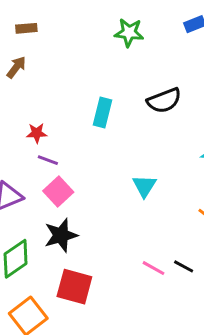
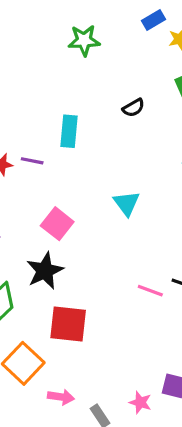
black semicircle: (164, 101) -> (133, 108), size x0.6
purple line: (48, 160) -> (32, 161), moved
pink square: (58, 191) -> (57, 224), moved

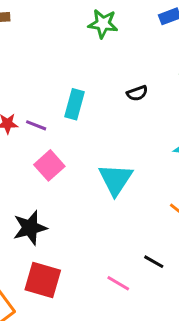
cyan triangle: (127, 203) -> (115, 179), size x1.4
pink square: (57, 224) -> (49, 165), moved
pink line: (150, 291) -> (118, 283), moved

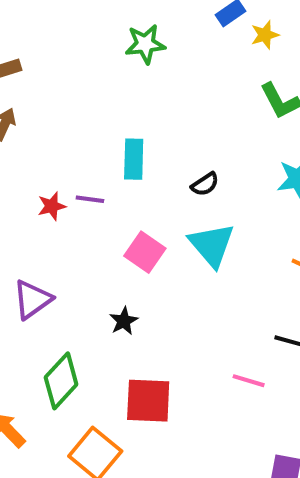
black semicircle: (137, 93) -> (205, 184), moved
pink square: (49, 165) -> (145, 252), moved
black star: (30, 228) -> (124, 321), moved, size x0.6

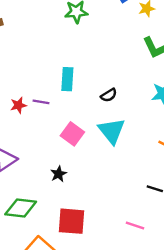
green diamond: (61, 381) -> (21, 208), turned 52
pink line: (249, 381) -> (135, 225), moved

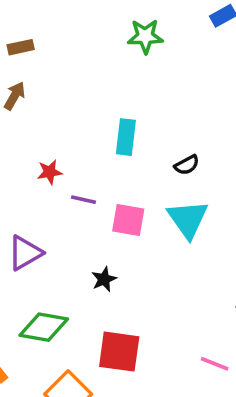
purple line: (41, 102) -> (83, 200), moved
pink square: (72, 134) -> (128, 220), turned -30

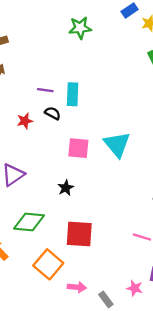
black semicircle: (187, 165) -> (53, 113), moved, turned -119
purple line: (83, 200) -> (45, 90), moved

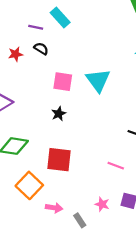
cyan rectangle: (73, 94) -> (60, 17), moved, turned -48
black star: (66, 188) -> (59, 114), moved
pink star: (135, 288) -> (102, 204), moved

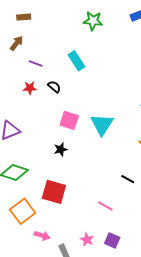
purple line: (36, 27) -> (36, 63), moved

